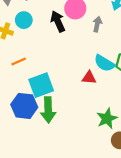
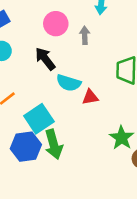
black arrow: (58, 21) -> (45, 59), moved
cyan semicircle: (104, 63) -> (69, 83), moved

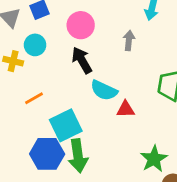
pink circle: (56, 24) -> (81, 25), moved

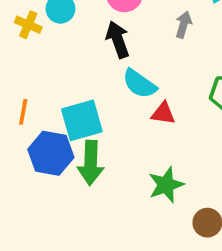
orange line: (34, 98) -> (23, 112), moved, turned -60
green star: (154, 159) -> (166, 185), moved

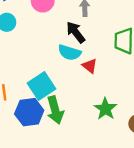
black arrow: (118, 39) -> (76, 32), moved
red triangle: (163, 113) -> (90, 66), turned 49

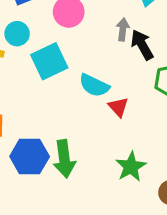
black arrow: (76, 32) -> (142, 45), moved
cyan square: (42, 86) -> (49, 61), moved

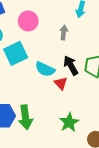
black arrow: (142, 45) -> (71, 65), moved

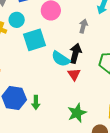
black arrow: (71, 65) -> (75, 53), moved, turned 36
green arrow: (26, 117) -> (36, 102), size x0.6

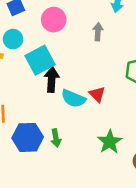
black arrow: (75, 53) -> (52, 80), moved
cyan semicircle: (61, 59) -> (73, 98), moved

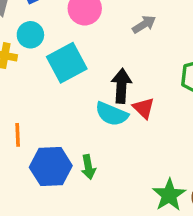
gray arrow: (98, 32) -> (144, 24), turned 54
black arrow: (52, 80) -> (121, 86), moved
green star: (110, 142) -> (169, 195), moved

